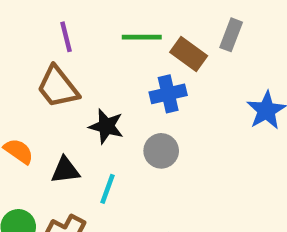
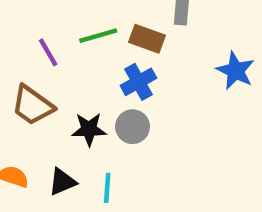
purple line: (66, 37) -> (48, 52), moved
gray circle: (161, 151) -> (132, 127), moved

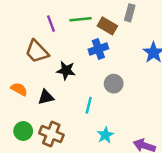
gray circle: (132, 127) -> (114, 84), moved
cyan line: (107, 188) -> (89, 105), moved

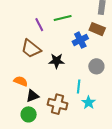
brown rectangle: (107, 26) -> (97, 29), moved
black triangle: (46, 97) -> (32, 96), moved
brown cross: (51, 134) -> (58, 104), moved
cyan star: (105, 135) -> (89, 103), moved

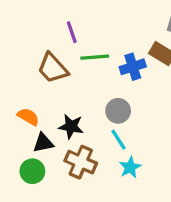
green line: (63, 18) -> (95, 57), moved
black star: (57, 61) -> (71, 126), moved
gray circle: (96, 66) -> (118, 111), moved
cyan line: (79, 87) -> (118, 140), turned -48

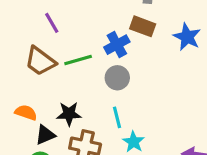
green line: (95, 57) -> (78, 60), moved
gray circle: (118, 111) -> (117, 78), moved
cyan line: (118, 140) -> (117, 117), turned 30

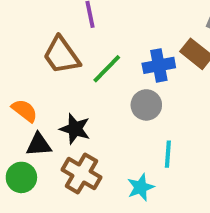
green line: (78, 60) -> (107, 69), turned -48
cyan line: (117, 117) -> (168, 154), moved

